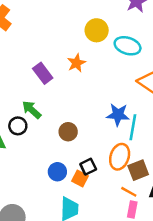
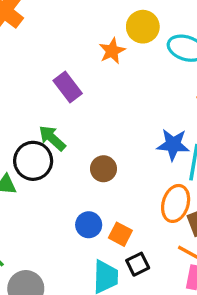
orange star: (76, 63) -> (112, 51), moved
black circle: (18, 126) -> (33, 161), size x1.5
black square: (88, 167) -> (138, 264), moved

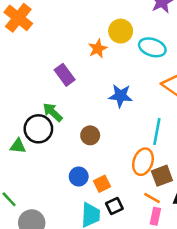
blue star: (173, 145) -> (120, 96), moved
orange square: (120, 234) -> (102, 184), turned 35

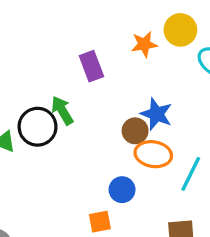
brown circle: (90, 135) -> (135, 131), moved
orange ellipse: (143, 162) -> (153, 154), moved, turned 65
blue circle: (79, 176) -> (122, 190), moved

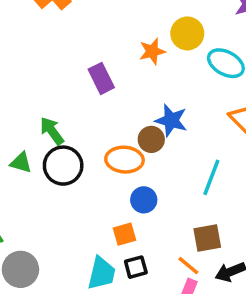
green arrow: (62, 110) -> (52, 131), moved
black circle: (38, 127) -> (63, 166), moved
orange ellipse: (153, 154) -> (124, 160), moved

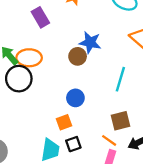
orange ellipse: (124, 160) -> (29, 58), moved

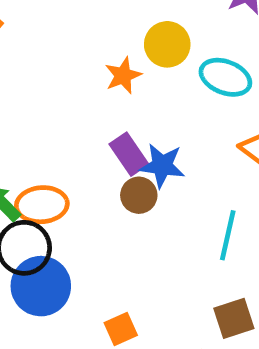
purple rectangle: (40, 17) -> (129, 154), moved
blue circle: (75, 98) -> (41, 286), moved, size x1.6

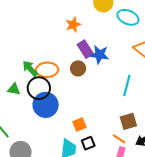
orange star: (123, 75) -> (73, 25), moved
brown circle: (139, 195) -> (78, 68), moved

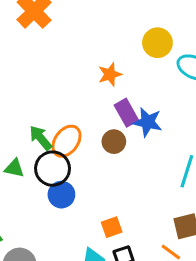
orange ellipse: (47, 70) -> (67, 141), turned -55
blue circle: (46, 105) -> (61, 195), size x0.7

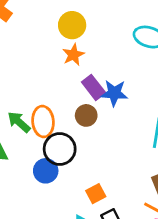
yellow circle: (157, 43) -> (72, 25), moved
orange ellipse: (67, 141) -> (43, 122), turned -32
black circle: (53, 169) -> (60, 149), moved

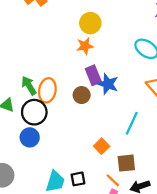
black circle: (60, 149) -> (34, 112), moved
blue circle: (46, 171) -> (30, 137), moved
orange square: (96, 194) -> (102, 146), moved, turned -32

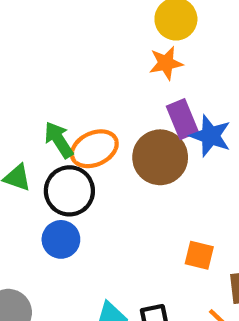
orange ellipse: (47, 90) -> (94, 149), turned 55
brown circle: (82, 95) -> (160, 157), size x1.6
orange square: (102, 146) -> (199, 255), turned -32

